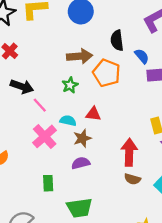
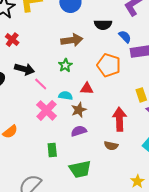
black semicircle: (117, 40) -> (103, 25), turned -78
orange pentagon: (107, 73) -> (109, 65), moved
brown semicircle: (132, 179) -> (111, 146), moved

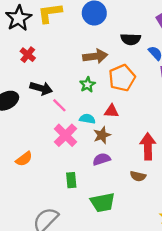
orange pentagon: (109, 65) -> (122, 78), moved, turned 30

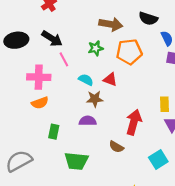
pink cross: (65, 135) -> (39, 77), moved, turned 30
orange semicircle: (24, 159) -> (40, 103), moved

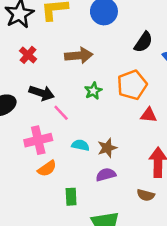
black semicircle: (148, 19) -> (143, 42), turned -60
brown arrow: (111, 24) -> (79, 55), moved
red triangle: (110, 79) -> (149, 115), moved
cyan semicircle: (86, 80) -> (80, 145), moved

